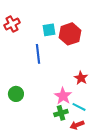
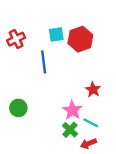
red cross: (12, 24) -> (16, 39), moved
green cross: (61, 113) -> (70, 130), turned -32

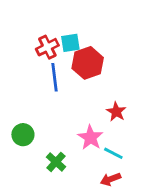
red cross: (16, 39) -> (47, 47), moved
red hexagon: (80, 39) -> (88, 63), moved
green cross: (70, 130) -> (56, 162), moved

